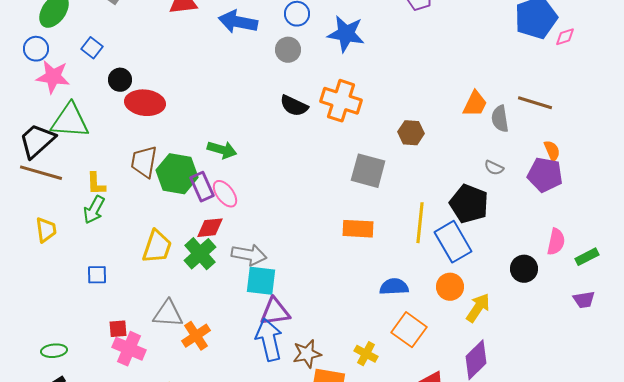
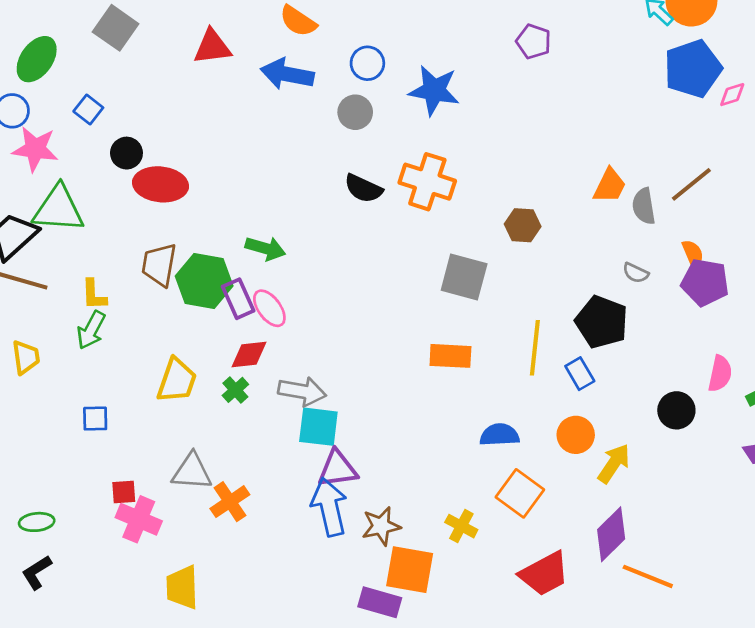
brown line: (535, 103) -> (691, 184), turned -56
orange semicircle: (552, 151) -> (693, 254), moved
blue rectangle: (453, 242) -> (580, 374), size x0.6
green cross: (200, 254) -> (235, 390), size x0.6

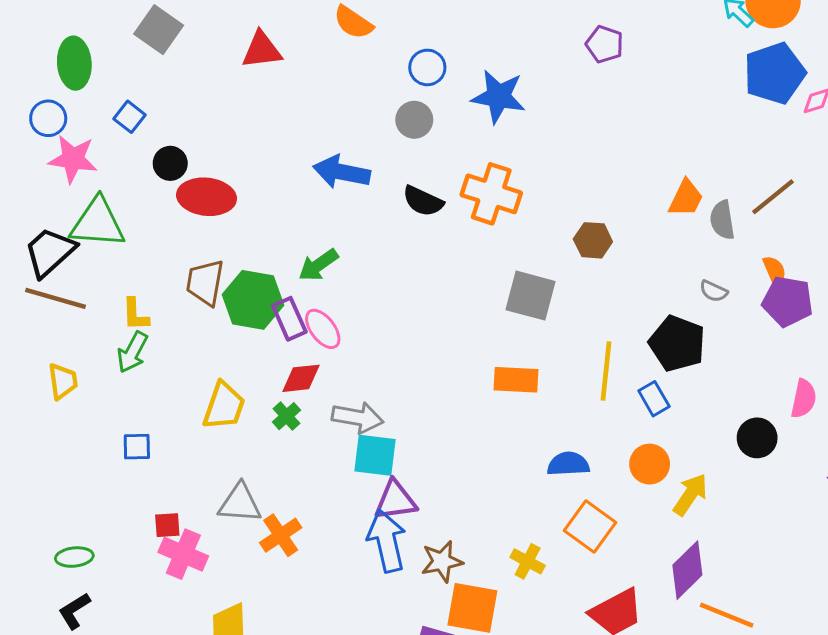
green ellipse: (37, 59) -> (74, 63), turned -39
blue arrow: (287, 74) -> (342, 172), moved
green arrow: (265, 248) -> (318, 265), turned 129

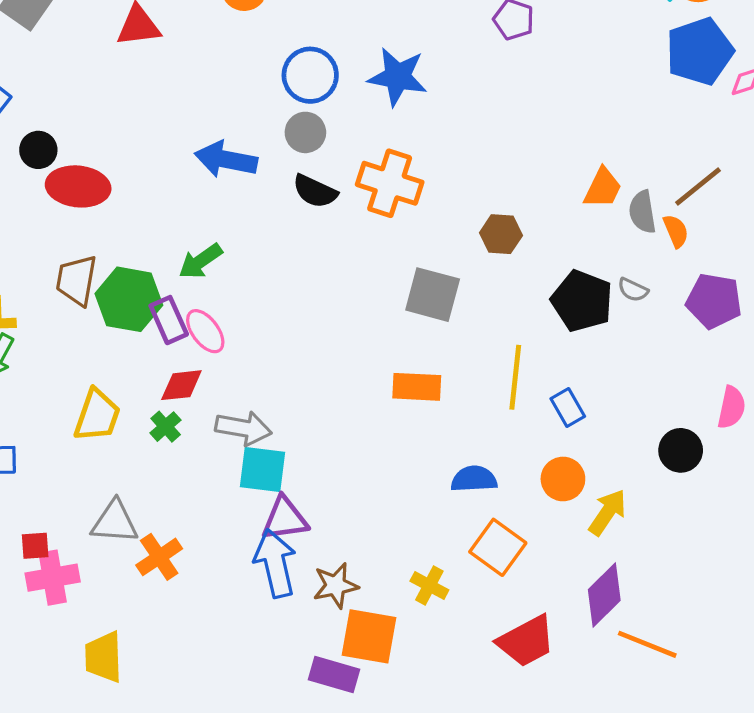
blue circle: (427, 67) -> (310, 75), moved, size x1.4
gray circle: (414, 120) -> (305, 132), moved
orange semicircle: (775, 271) -> (676, 231), moved
black pentagon: (677, 343) -> (582, 301), moved
pink cross: (183, 554) -> (53, 578), turned -33

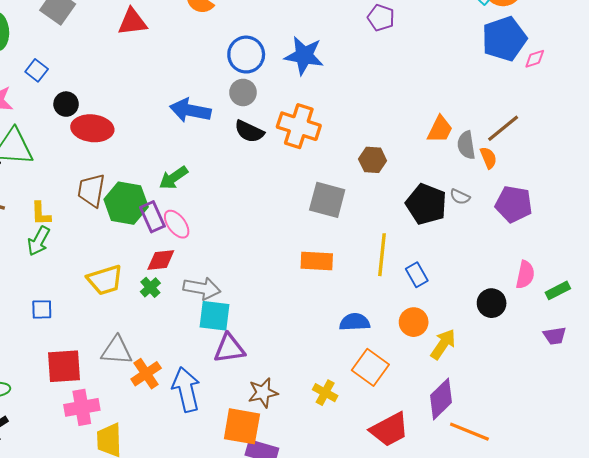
yellow trapezoid: (97, 415) -> (105, 280), turned 54
red square: (35, 546) -> (64, 366), size x1.8
blue arrow: (275, 563) -> (186, 389), moved
pink cross: (53, 578) -> (82, 407), moved
orange square: (369, 636) -> (242, 426), moved

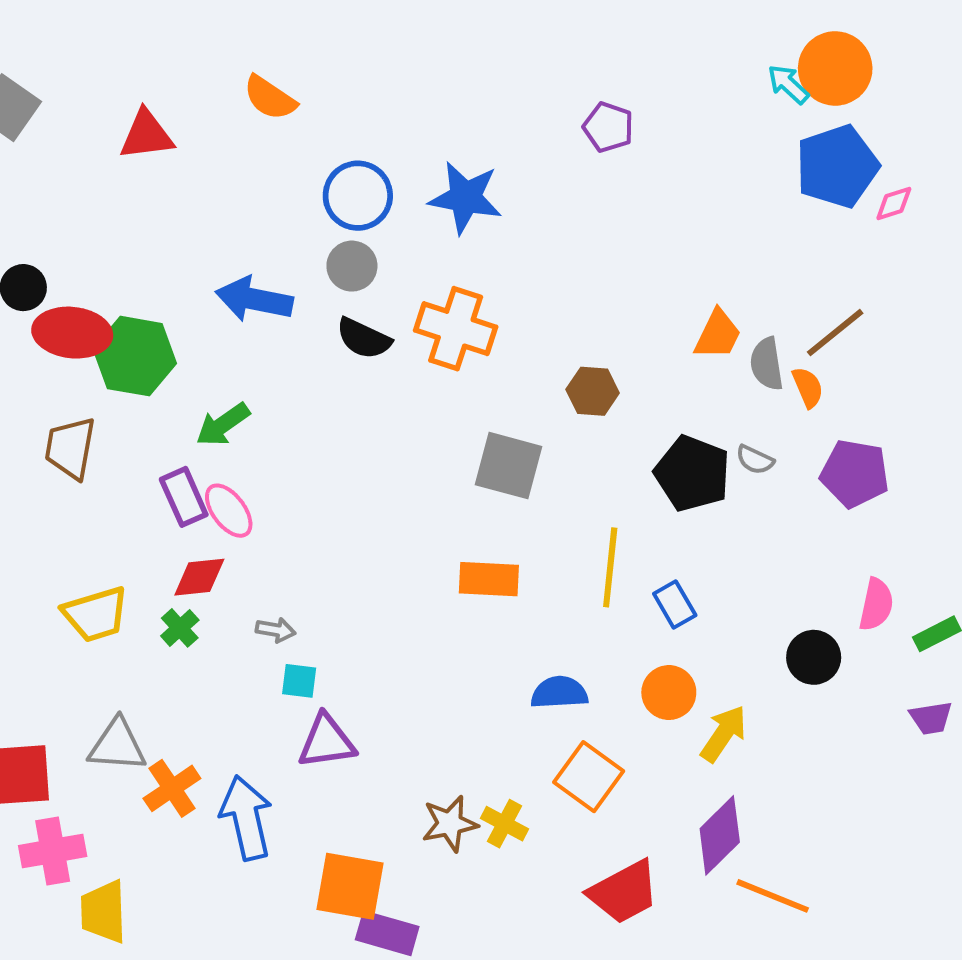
green hexagon: (126, 203) -> (135, 356), moved
gray arrow: (202, 288) -> (276, 630), size x0.6
cyan square: (215, 316) -> (299, 681), size x0.6
brown star: (263, 393) -> (450, 824), moved

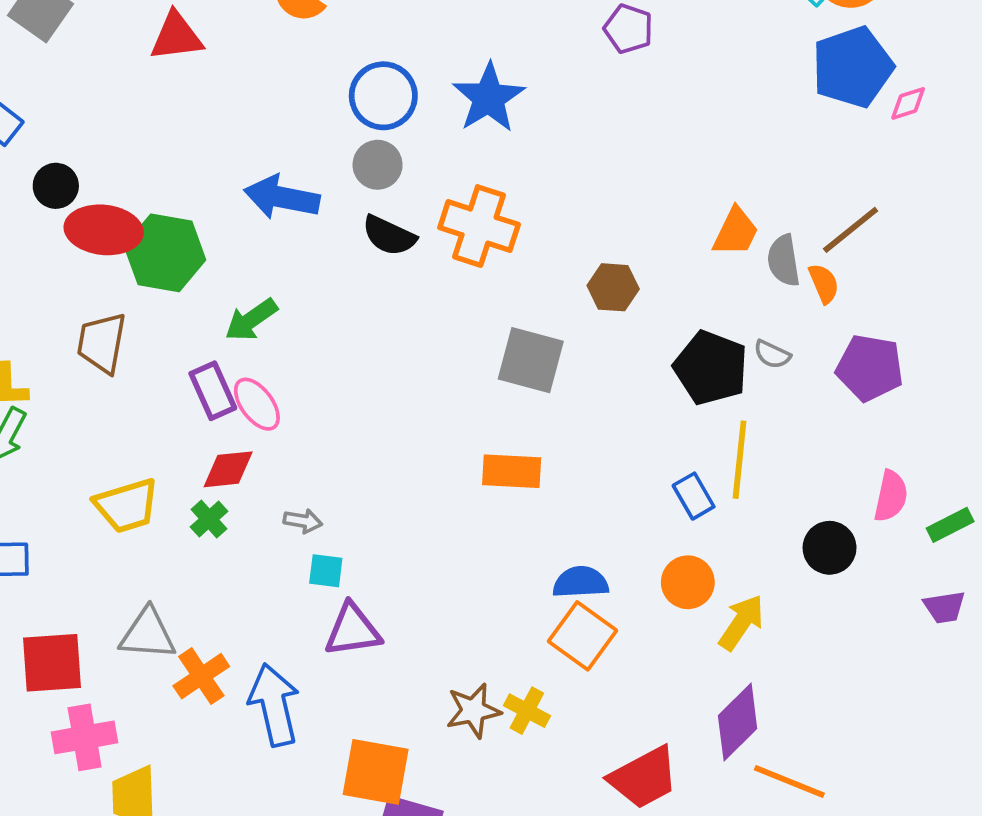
blue star: (465, 198) -> (489, 98), turned 30
yellow line: (610, 567) -> (740, 460), moved
orange square: (589, 777) -> (582, 636), moved

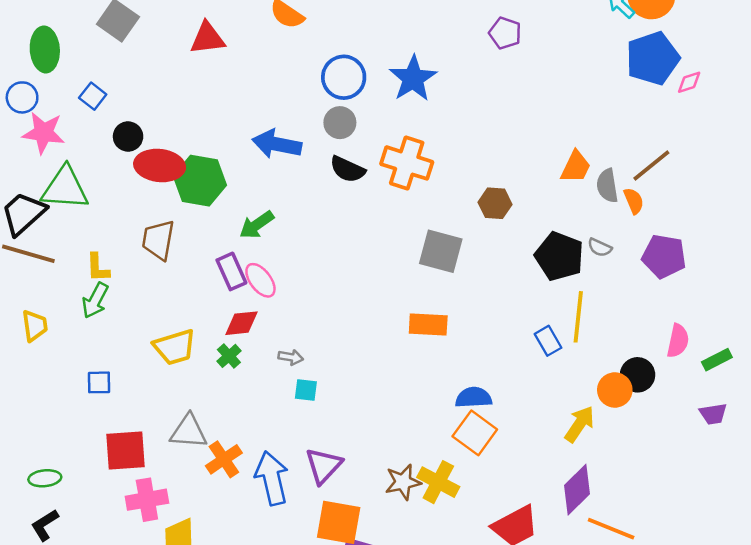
orange circle: (688, 582) -> (615, 390), moved
purple triangle: (353, 630) -> (323, 466), moved, turned -39
yellow cross: (527, 711) -> (438, 482), size x1.4

